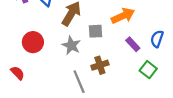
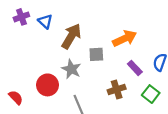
red circle: (33, 42) -> (47, 85), moved
brown cross: (100, 65) -> (117, 89), moved

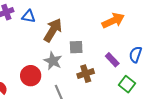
blue triangle: (45, 21) -> (29, 16), turned -32
orange arrow: (125, 38) -> (113, 21), moved
brown cross: (117, 89) -> (86, 74), moved

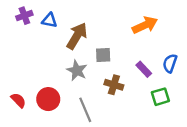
brown cross: (86, 74) -> (114, 85), turned 35
red circle: (31, 76) -> (48, 99), moved
green square: (127, 84) -> (160, 97), turned 35

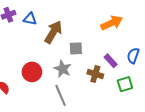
gray star: (77, 70) -> (63, 69), moved
brown cross: (114, 85) -> (95, 74), moved
red circle: (48, 99) -> (32, 72), moved

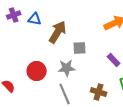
gray star: (63, 69) -> (67, 68), turned -30
brown cross: (95, 74) -> (99, 92), moved

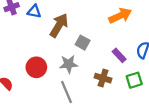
gray square: (80, 48) -> (83, 43), turned 32
brown cross: (99, 92) -> (103, 78), moved

